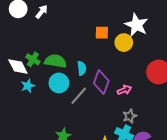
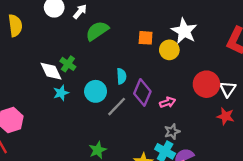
green semicircle: (55, 61) -> (97, 31), moved, turned -45

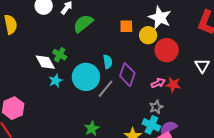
red circle: (206, 84) -> (167, 50), moved
cyan circle: (96, 91) -> (86, 77), size x1.4
pink arrow: (168, 102) -> (158, 83), moved
red star: (225, 116) -> (173, 85), moved

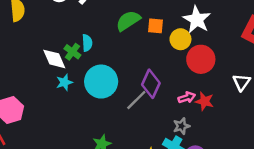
green semicircle: (83, 23) -> (128, 21), moved
cyan semicircle: (108, 62) -> (87, 43), moved
gray line: (106, 89) -> (136, 100), moved

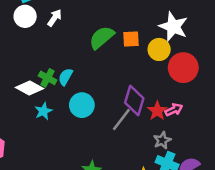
cyan semicircle: (87, 43) -> (65, 77), moved, turned -140
white diamond: (54, 59) -> (30, 88), turned -30
cyan circle: (101, 82) -> (82, 105), size x0.7
red star: (205, 101) -> (157, 111), moved, turned 30
gray star: (181, 126) -> (162, 140), moved

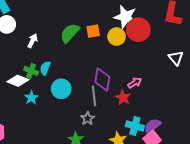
white arrow: (54, 18) -> (32, 41), moved
red circle: (183, 68) -> (138, 30), moved
red star: (157, 111) -> (123, 98), moved
gray line: (121, 120) -> (94, 96), turned -36
gray star: (162, 140) -> (88, 118), moved

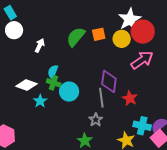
white star: (125, 17) -> (130, 19), turned 30
green cross: (31, 71) -> (54, 83), moved
pink arrow: (135, 83) -> (142, 60), moved, size x1.6

